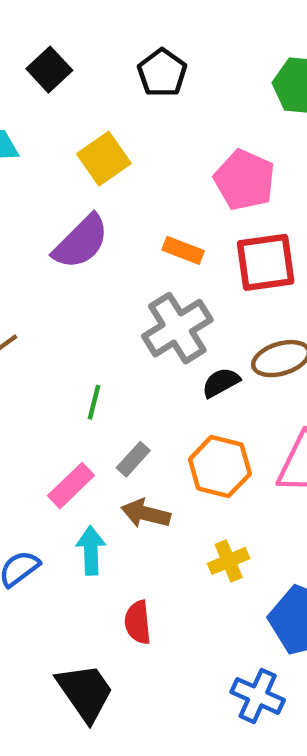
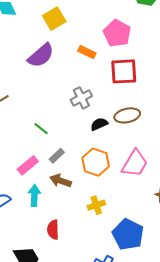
orange rectangle: (183, 250) -> (87, 52), moved
gray cross: (177, 328) -> (81, 98), size x0.7
green line: (94, 402) -> (41, 129), turned -70

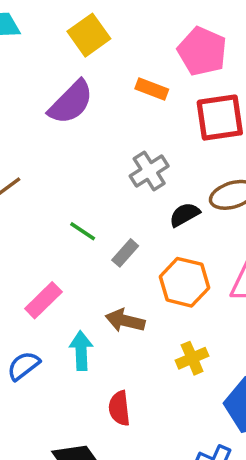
gray rectangle: (57, 156) -> (125, 253), moved
pink rectangle: (28, 165) -> (43, 300), moved

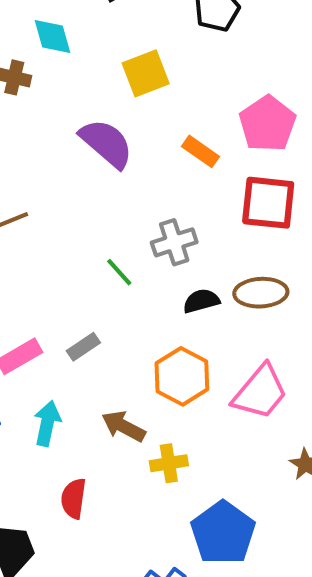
purple semicircle: (71, 102) -> (106, 143), turned -108
green line: (83, 231) -> (119, 272), moved
gray rectangle: (125, 253) -> (83, 347), moved
brown arrow: (125, 321) -> (123, 426), moved

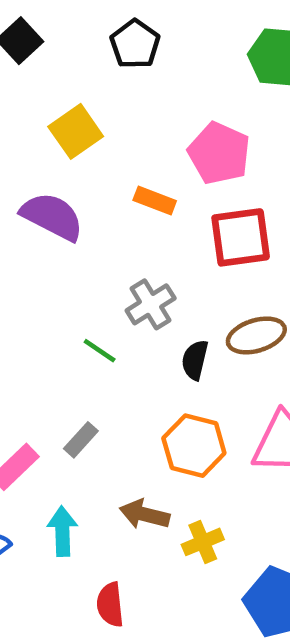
black semicircle: (201, 301) -> (195, 360), turned -48

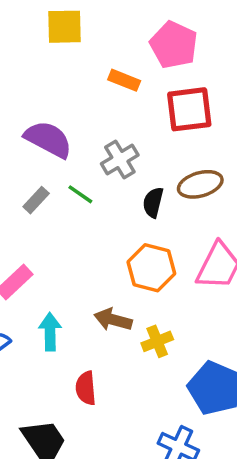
yellow square: (76, 131) -> (64, 27), turned 33
purple semicircle: (52, 216) -> (48, 139), moved
gray rectangle: (81, 440) -> (36, 200), moved

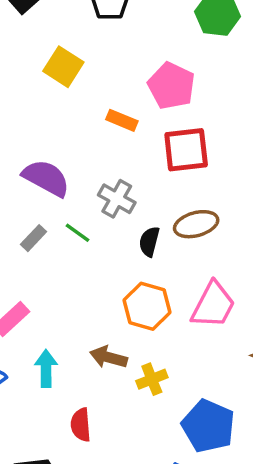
yellow square: (64, 27) -> (63, 67), turned 33
gray cross: (120, 159) -> (117, 199), turned -30

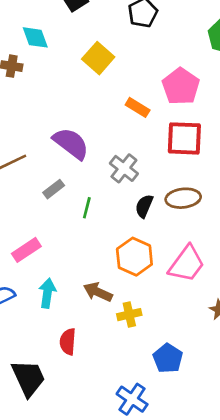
green line: (77, 233) -> (87, 208), moved, turned 60
blue pentagon: (208, 426) -> (168, 358), size x0.7

